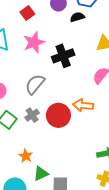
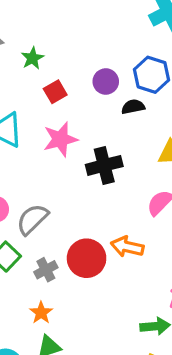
gray semicircle: (35, 84) -> (32, 219), moved
gray cross: (32, 115) -> (46, 270), moved
orange star: (26, 156) -> (41, 313), moved

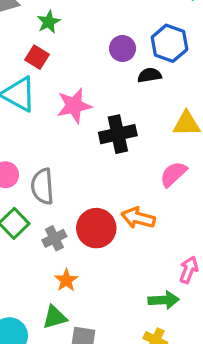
red square: (55, 92) -> (37, 57), moved, turned -30
gray semicircle: (32, 219) -> (42, 186), turned -52
orange star: (41, 313) -> (66, 280), moved

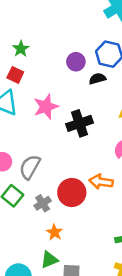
gray semicircle: (42, 186) -> (30, 167), turned 40

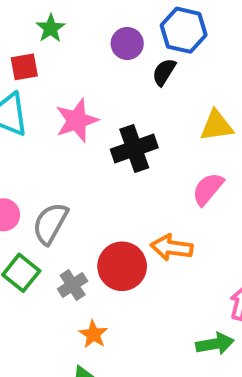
green star: (21, 49) -> (51, 28), moved
red square: (15, 75) -> (24, 67), turned -35
black semicircle: (97, 79) -> (164, 72), turned -42

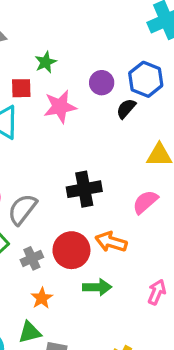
pink star: (77, 120) -> (60, 107), moved
black cross: (134, 148) -> (84, 189), moved
green arrow: (215, 344) -> (97, 287), moved

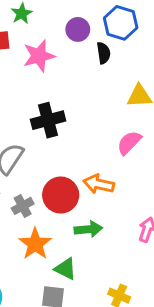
black semicircle: (126, 109) -> (103, 53), turned 135
black cross: (84, 189) -> (48, 120), moved
orange star: (42, 298) -> (35, 244), size x1.5
green triangle: (30, 332) -> (66, 269), moved, turned 45

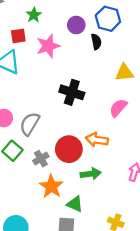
black cross: (48, 120) -> (72, 92), moved, turned 35

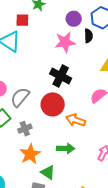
pink star: (48, 46) -> (65, 42), moved
red circle: (69, 149) -> (53, 104), moved

